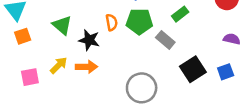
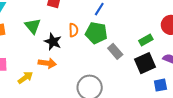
green rectangle: (180, 14) -> (146, 40), moved
yellow arrow: (59, 65) -> (25, 78), moved
black square: (193, 69) -> (145, 63), moved

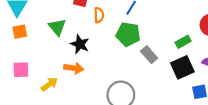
orange semicircle: (73, 30) -> (99, 15), moved

